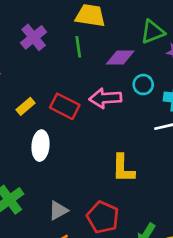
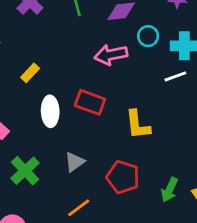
red rectangle: (65, 106) -> (90, 102), moved
gray triangle: (58, 210) -> (75, 162), moved

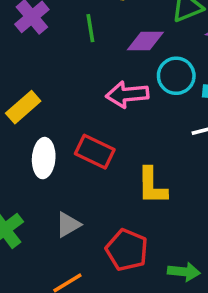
cyan circle: (148, 36) -> (176, 76), size x1.4
yellow rectangle: (30, 73) -> (23, 107), size x1.4
green arrow: (169, 190) -> (184, 272), turned -115

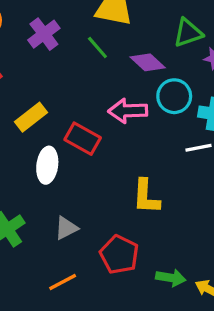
green line: (90, 28) -> (97, 48), turned -35
purple diamond: (145, 41) -> (148, 62), turned 40
red rectangle: (95, 152) -> (83, 139), moved

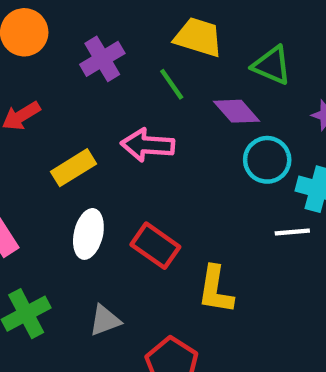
green triangle: (188, 33) -> (272, 65), moved, turned 36
pink arrow: (128, 111) -> (148, 145), moved
red rectangle: (83, 139) -> (155, 246), moved

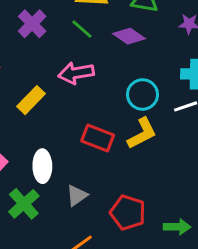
cyan circle: (267, 160) -> (143, 95), moved
white ellipse: (88, 234) -> (42, 166), moved
yellow L-shape: (215, 290) -> (142, 133), moved, turned -112

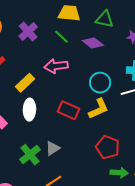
white ellipse: (42, 166) -> (29, 110), moved
green cross: (24, 204) -> (30, 155), moved
red pentagon: (128, 213) -> (108, 147), moved

